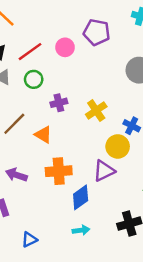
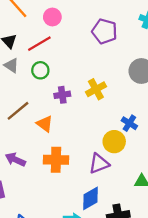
pink circle: (65, 47) -> (52, 17), moved
yellow cross: (96, 111) -> (96, 89), moved
blue diamond: (81, 197) -> (91, 198), moved

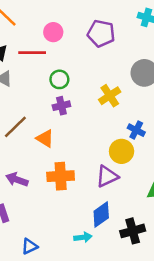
pink circle: (52, 17) -> (53, 32), moved
red line: (39, 44) -> (32, 53), turned 35
green circle: (40, 70) -> (59, 79), moved
yellow cross: (96, 89) -> (110, 96), moved

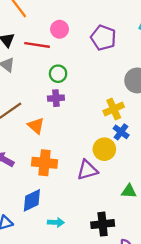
yellow cross: (110, 96) -> (114, 109), moved
blue diamond: (101, 214) -> (32, 200), moved

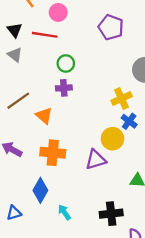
pink circle: (60, 29) -> (58, 12), moved
blue diamond: (32, 200) -> (40, 190), turned -35
cyan arrow: (56, 222) -> (64, 212), turned -126

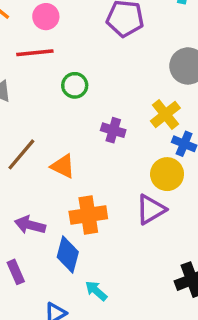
purple cross: (64, 88) -> (113, 130), moved, turned 35
blue diamond: (40, 190) -> (68, 255), moved
cyan arrow: (64, 212) -> (96, 291), moved

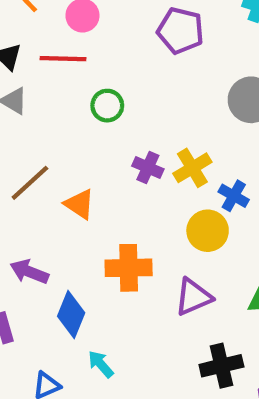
yellow cross: (165, 114) -> (192, 168), moved
purple triangle: (151, 209) -> (193, 297), moved
orange cross: (88, 215) -> (129, 268), moved

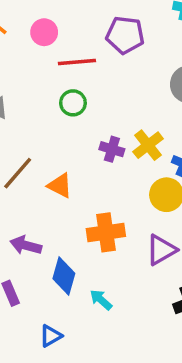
red line: (63, 59) -> (77, 62), moved
cyan arrow: (101, 364) -> (101, 300), moved

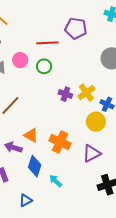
pink circle: (44, 32) -> (20, 60), moved
orange triangle: (60, 186) -> (31, 135), moved
orange cross: (106, 232) -> (60, 142), turned 30

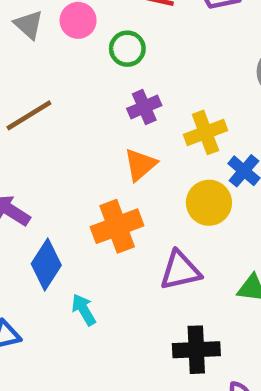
purple cross: (65, 94) -> (144, 107), moved, turned 32
orange triangle: (31, 135) -> (140, 165), moved, turned 35
orange cross: (60, 142) -> (117, 226), turned 30

